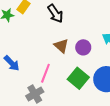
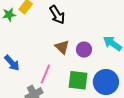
green square: (78, 78) -> (78, 80), turned -35

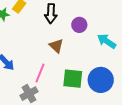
black arrow: (57, 15) -> (51, 14), turned 36
purple circle: (84, 50) -> (79, 25), moved

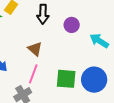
brown triangle: (56, 46) -> (35, 49), moved

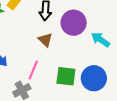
purple circle: (72, 25) -> (74, 23), size x1.6
brown triangle: (35, 49) -> (45, 40), moved

